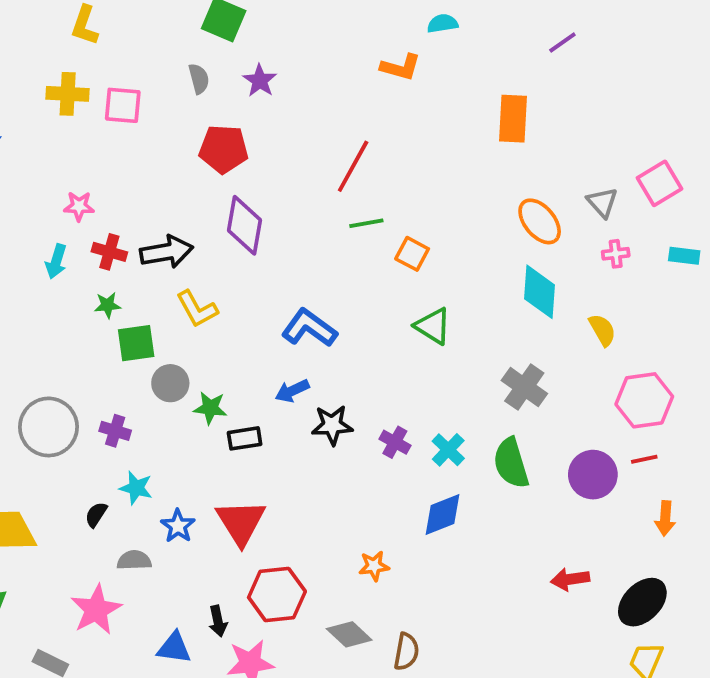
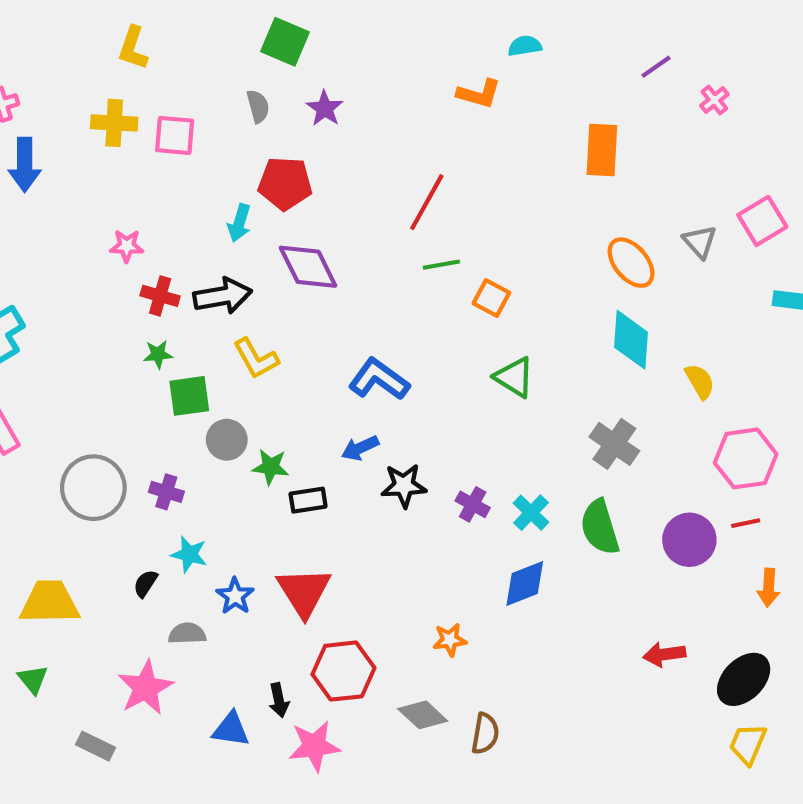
purple diamond: (245, 225) -> (308, 267), turned -36
pink cross: (616, 254) -> (714, 100), moved, turned -32
cyan arrow: (56, 261) -> (239, 223), moved

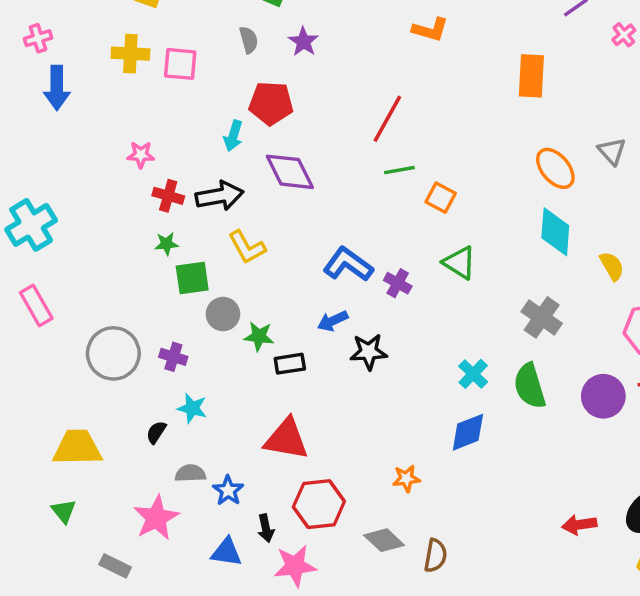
purple cross: (473, 504) -> (398, 283), moved
red triangle: (304, 592) -> (286, 439), turned -48
blue star: (235, 596) -> (228, 490), moved
red arrow: (664, 654) -> (579, 525), moved

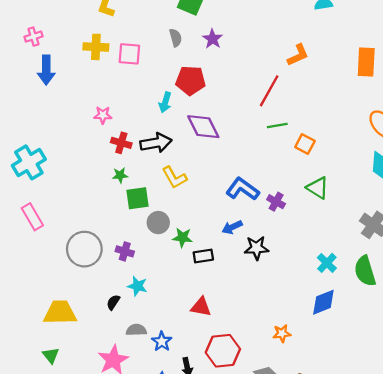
orange L-shape: (430, 30) -> (298, 55), moved, turned -40
red triangle: (286, 439) -> (201, 307), size x0.7

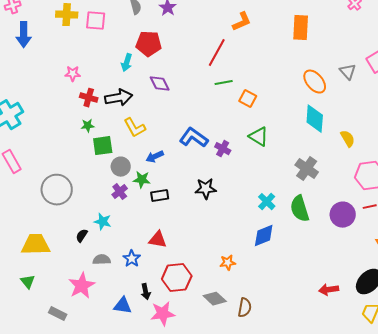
purple diamond: (203, 127) -> (160, 84), size x0.7
blue arrow: (232, 227) -> (155, 157), moved
purple cross: (125, 251) -> (120, 192), moved, turned 35
blue star: (162, 341) -> (132, 259), moved

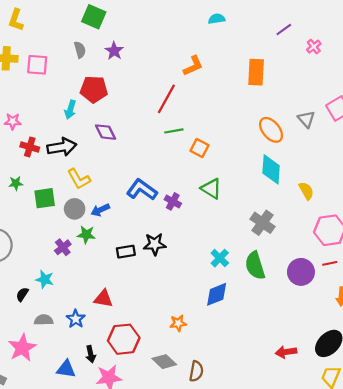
green star: (88, 126) -> (16, 183), moved
gray circle: (121, 167) -> (75, 209), moved
black rectangle: (160, 196) -> (126, 252), moved

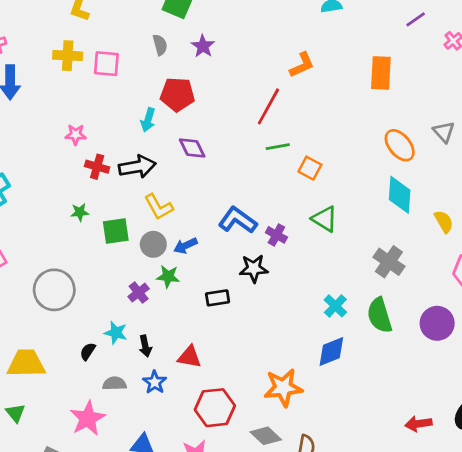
black star: (155, 244) -> (254, 268), moved
orange star: (178, 323) -> (283, 388), size x1.8
black arrow: (91, 354) -> (145, 346), moved

